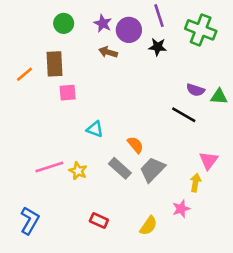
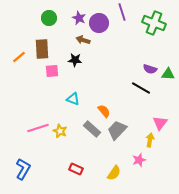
black star: (158, 47) -> (75, 60), moved

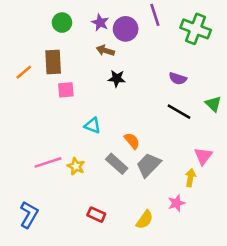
black star: (75, 60) -> (117, 78), moved
purple semicircle: (150, 69) -> (178, 78), moved
green triangle: (168, 74) -> (213, 104), moved, turned 40

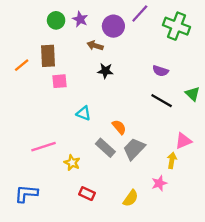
purple line: (155, 15) -> (140, 13), turned 60
purple star: (100, 23) -> (80, 19), moved
pink triangle: (203, 156) -> (183, 141), turned 30
yellow star: (76, 166) -> (72, 163), moved
blue L-shape: (29, 215) -> (26, 194), turned -115

